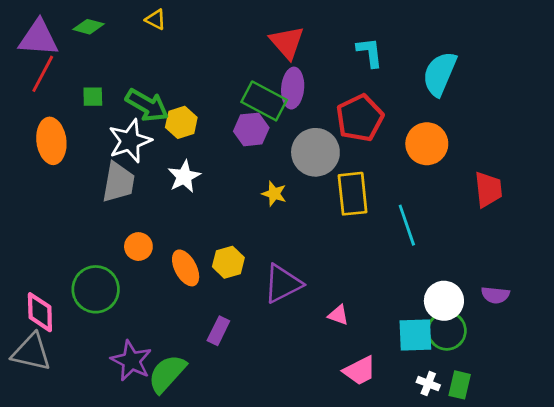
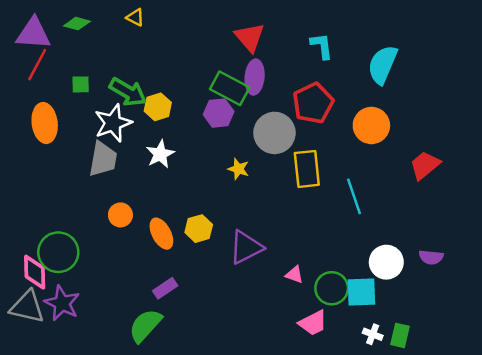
red trapezoid: (488, 189) -> (425, 165), turned -124
green circle: (96, 289) -> (58, 252), moved
purple rectangle: (218, 331) -> (165, 288), moved, turned 30
green circle: (447, 331) -> (332, 288), moved
purple star: (131, 361) -> (62, 303), moved

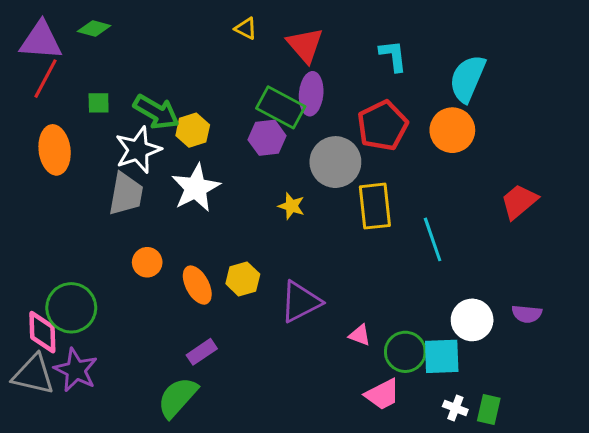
yellow triangle: (135, 17) -> (246, 28), moved
orange circle: (371, 125) -> (452, 130), moved
white star: (160, 154) -> (196, 188), size x1.4

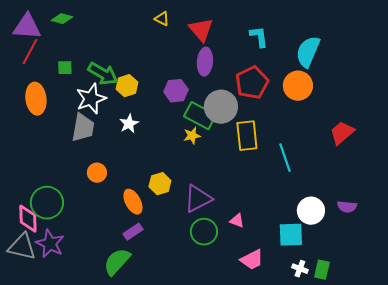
green rectangle: (281, 107) -> (200, 116), moved
white star: (196, 188) -> (129, 124), size x0.6
yellow star: (291, 206) -> (192, 136), turned -30
orange ellipse: (197, 285) -> (133, 202), moved
green circle: (405, 352) -> (204, 232), moved

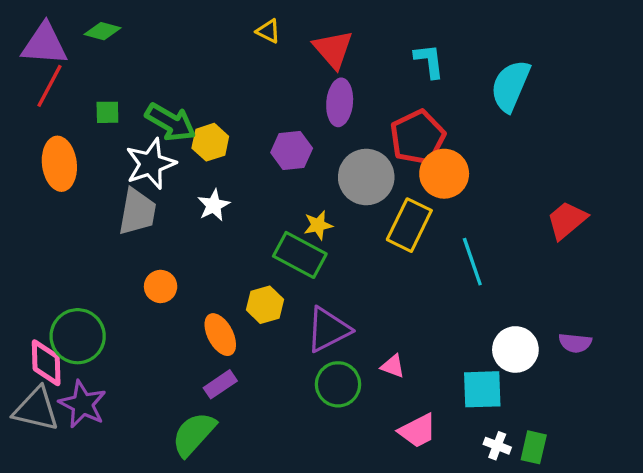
orange circle: (298, 86) -> (444, 174), moved
green rectangle: (200, 116) -> (300, 255), moved
yellow rectangle: (247, 136) -> (409, 225), turned 32

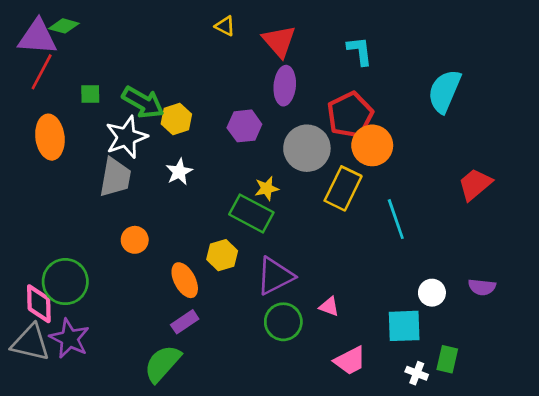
green diamond: (103, 31) -> (64, 26), moved
cyan semicircle: (510, 86) -> (444, 91), moved
white circle: (515, 349) -> (432, 293), size x0.7
green rectangle: (534, 447) -> (447, 359), moved

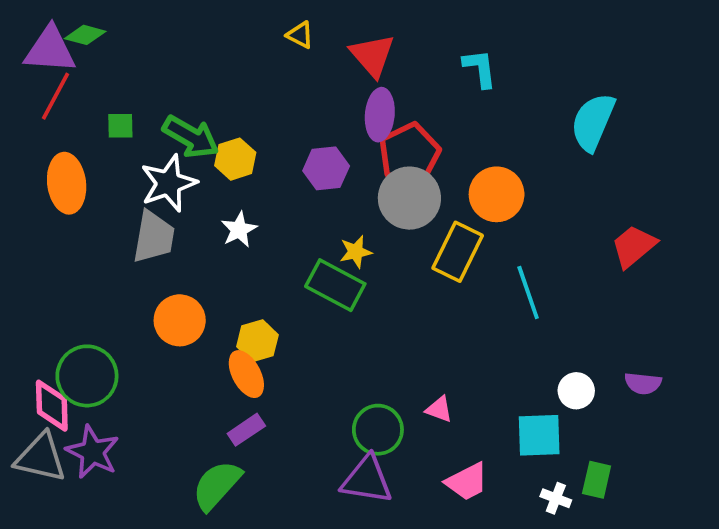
red pentagon: (350, 115) -> (409, 154), moved
orange circle: (135, 240) -> (180, 320), size x1.4
yellow hexagon: (222, 255) -> (257, 341), moved
purple triangle: (275, 276) -> (367, 480), moved, turned 36

